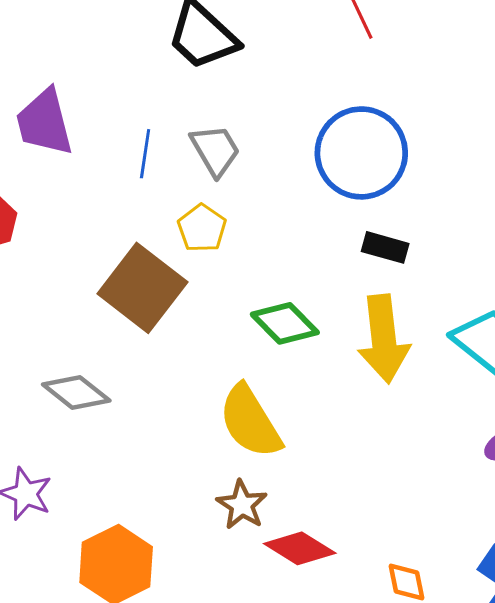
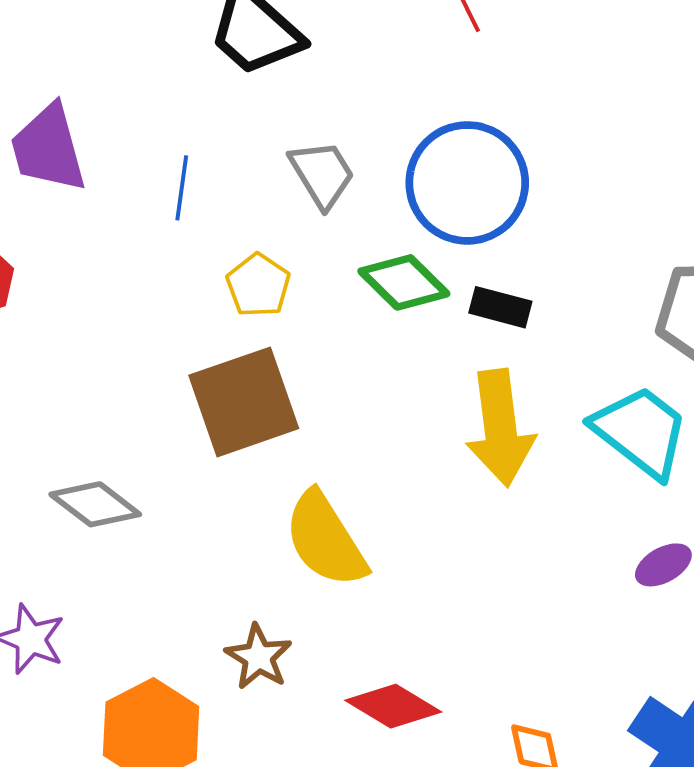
gray trapezoid: (215, 150) -> (322, 174), moved
brown square: (142, 288) -> (244, 402), moved, turned 34
green diamond: (285, 323) -> (404, 282), moved
brown star: (242, 505) -> (259, 657), moved

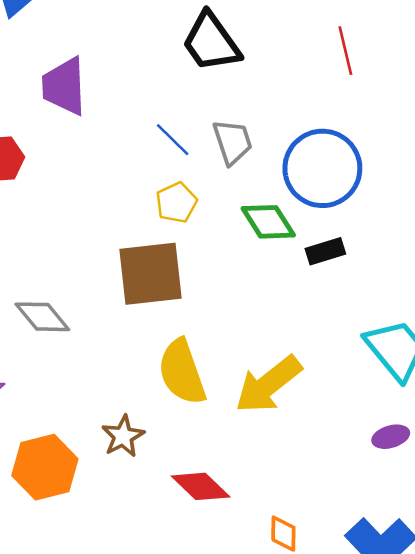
blue line: (182, 188) -> (173, 140), moved, turned -66
black rectangle: (500, 307) -> (325, 251), turned -45
yellow arrow: (500, 428) -> (268, 384), moved, turned 46

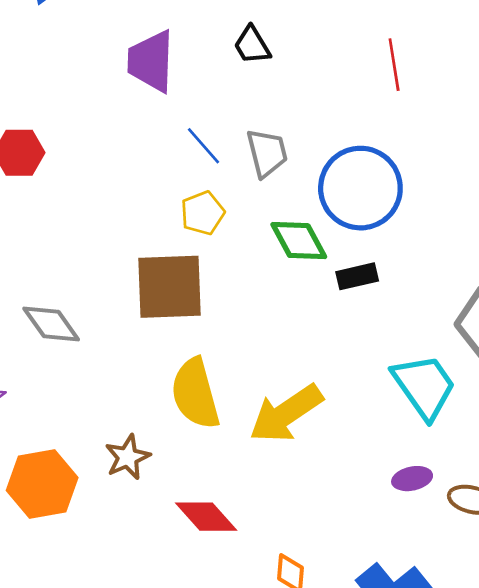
black trapezoid: (211, 42) -> (252, 45), size x0.6
purple trapezoid: (64, 86) -> (151, 61), moved

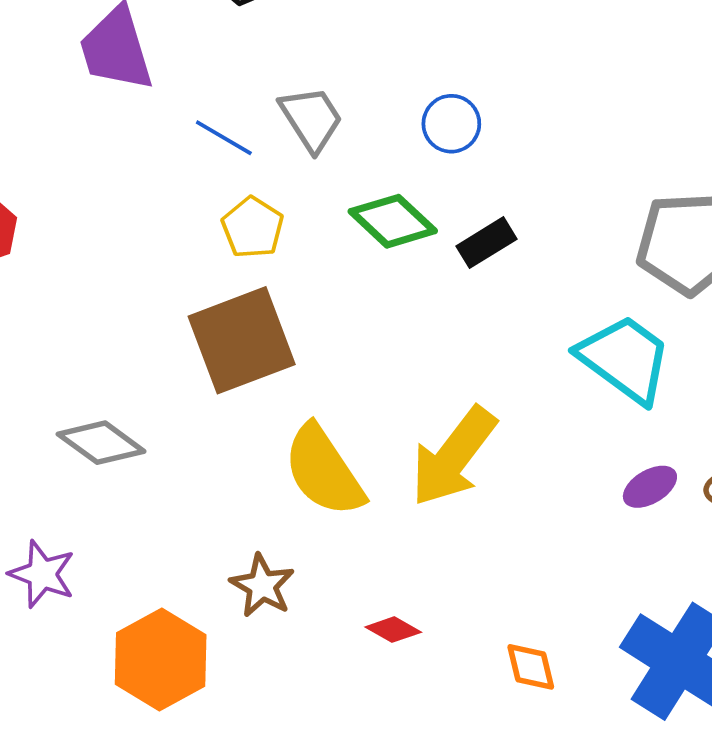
blue circle: (360, 188) -> (451, 124), size x0.5
red diamond: (206, 517) -> (393, 630), size x0.6

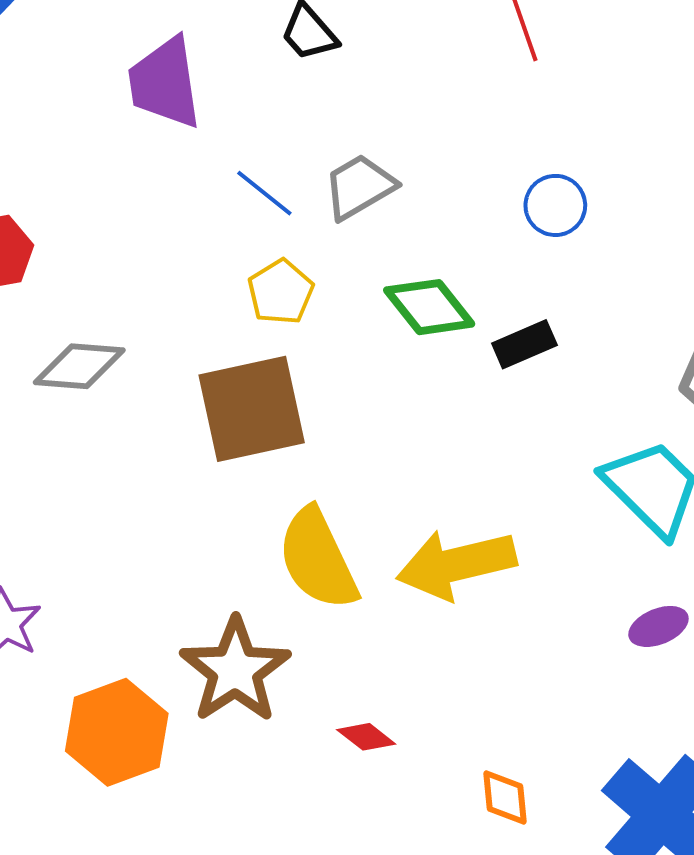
gray trapezoid: (311, 119) -> (359, 187), turned -96
blue circle: (451, 124) -> (555, 205), moved
gray diamond: (101, 443) -> (79, 366), moved, turned -40
yellow arrow: (453, 457) -> (456, 564), turned 31
brown star: (262, 586) -> (235, 670), size x1.6

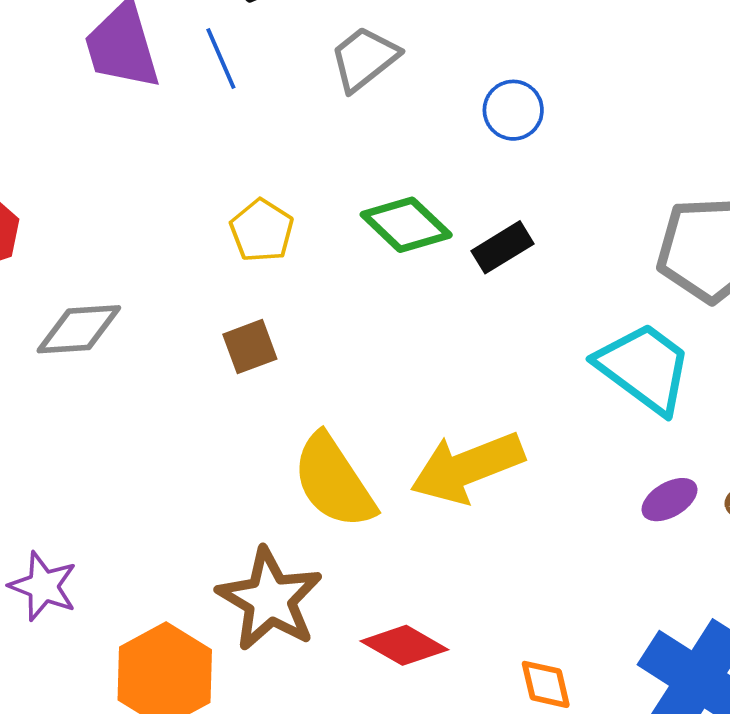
gray trapezoid: (359, 187) -> (364, 59), moved
blue line: (264, 193) -> (221, 58), moved, turned 36
brown square: (252, 409) -> (250, 347), size x0.5
red diamond: (366, 737) -> (404, 645), size x1.5

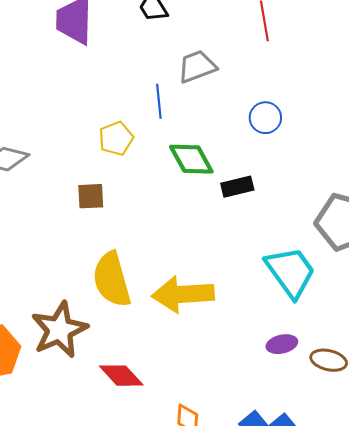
blue line: (221, 58) -> (159, 101), moved

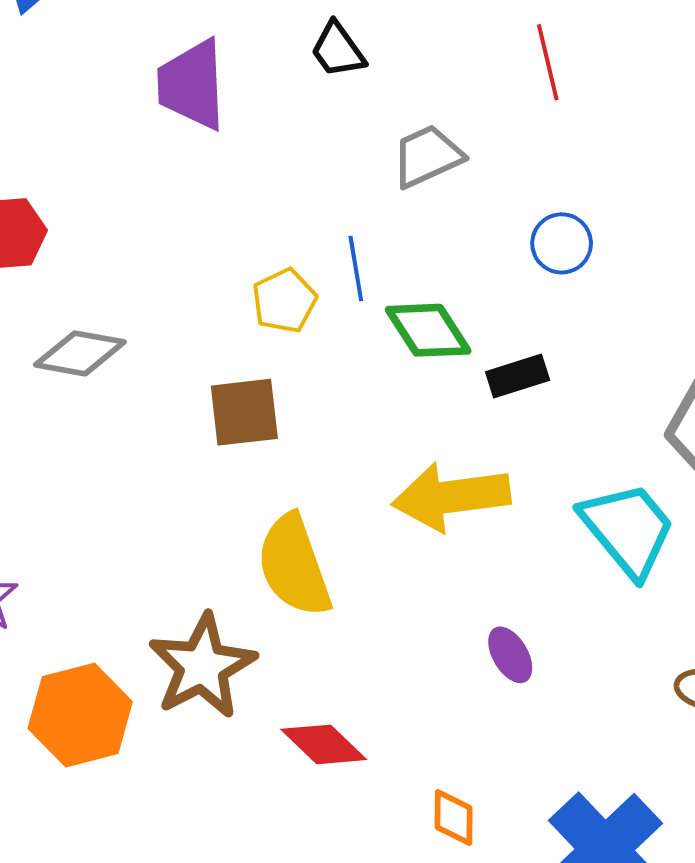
blue line: (159, 101) -> (356, 269), moved
brown square: (91, 196) -> (244, 412), size x1.4
yellow arrow: (183, 294) -> (451, 497), moved
purple ellipse: (282, 344) -> (510, 655), moved, turned 76

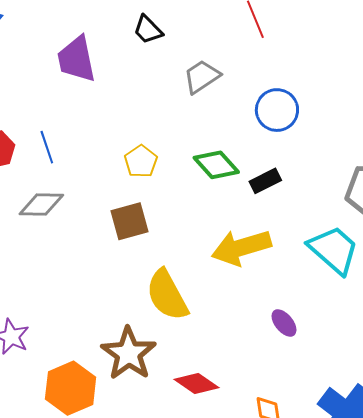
blue circle: (562, 243) -> (277, 110), size x1.4
blue line: (356, 269) -> (47, 147), moved

